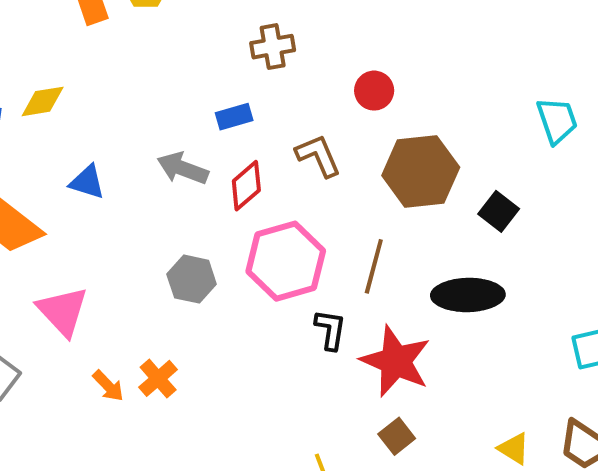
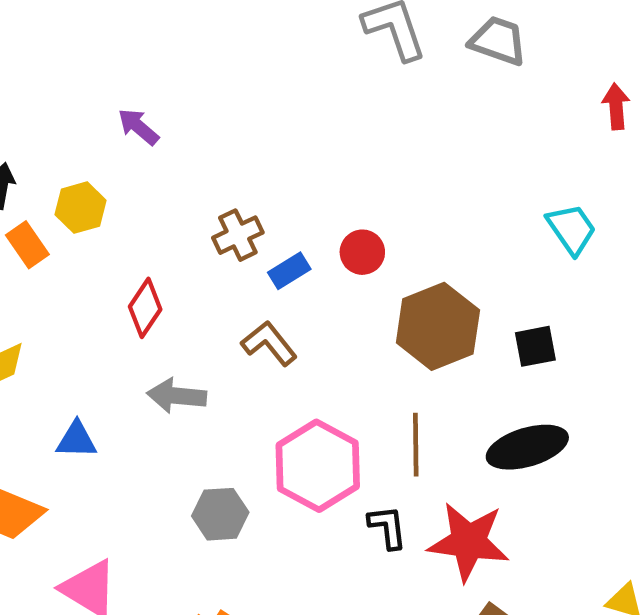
blue rectangle: (234, 117) -> (289, 271), moved
brown L-shape: (318, 156) -> (269, 343), moved
red diamond: (246, 186) -> (145, 308), moved
black square: (499, 211) -> (535, 346), turned -33

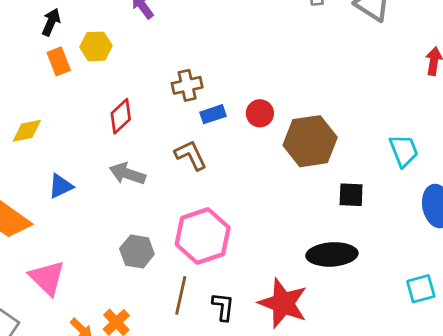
cyan trapezoid: (571, 229) -> (404, 151), moved
brown hexagon: (438, 326) -> (310, 141), moved
blue triangle: (76, 440) -> (61, 186), turned -40
brown line: (416, 445) -> (181, 295), moved
black L-shape: (388, 527) -> (223, 307), moved

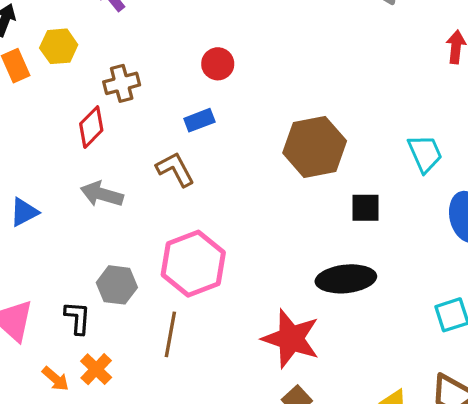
brown cross: (187, 85) -> (122, 83), moved
red circle: (260, 113) -> (218, 64), moved
black L-shape: (223, 307) -> (78, 318), moved

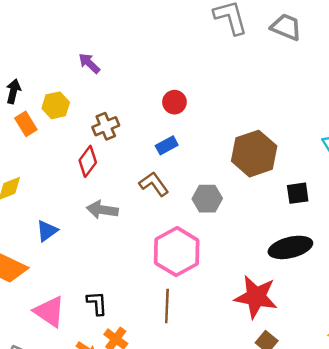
gray hexagon: (117, 285) -> (207, 199), moved

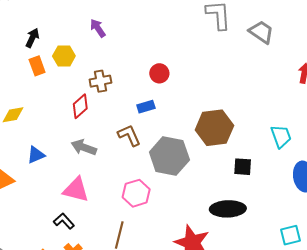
gray hexagon: (207, 199) -> (169, 156), size x1.6
pink hexagon: (177, 252) -> (136, 193), size x0.7
black L-shape: (97, 303) -> (64, 221), turned -50
pink triangle: (50, 312) -> (76, 190), moved, turned -32

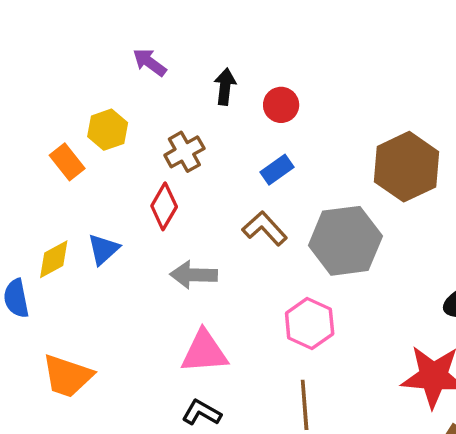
black arrow: (32, 38) -> (225, 87), moved
blue triangle: (36, 155) -> (103, 249), moved

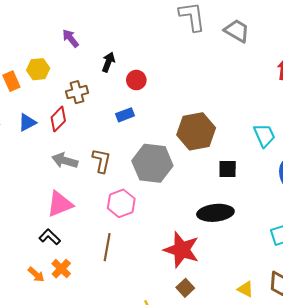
brown L-shape: (265, 228) -> (102, 161), moved, turned 40
blue triangle: (103, 249) -> (27, 122), moved
pink triangle: (204, 352) -> (60, 204), turned -32

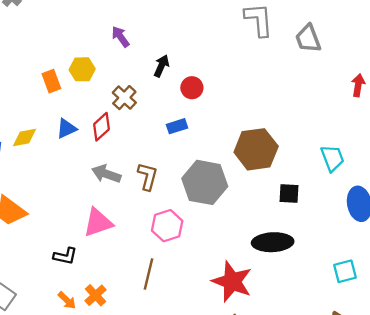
gray trapezoid: (237, 31) -> (308, 39), turned -144
brown cross: (77, 92) -> (124, 98), turned -35
black L-shape: (50, 237) -> (65, 256), moved, turned 145

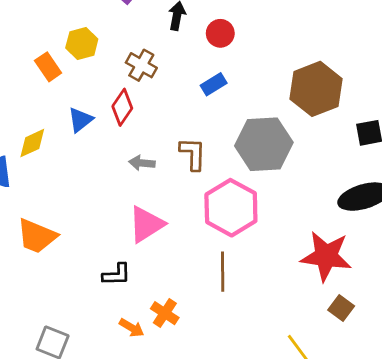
gray arrow: (106, 174) -> (142, 163), size x0.7
pink hexagon: (167, 226) -> (231, 208), size x1.4

